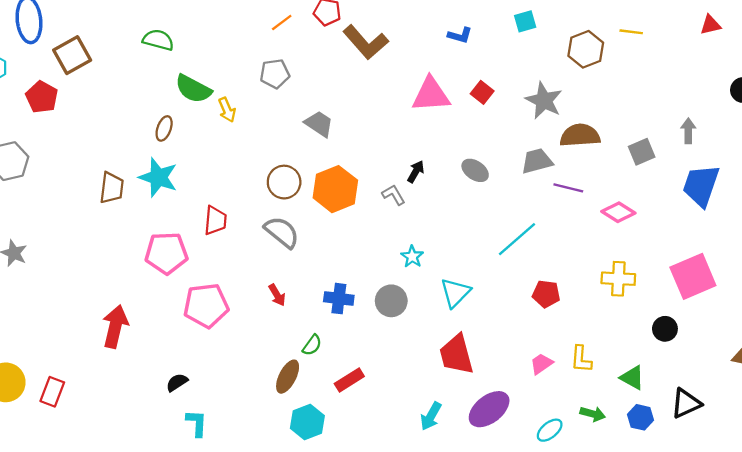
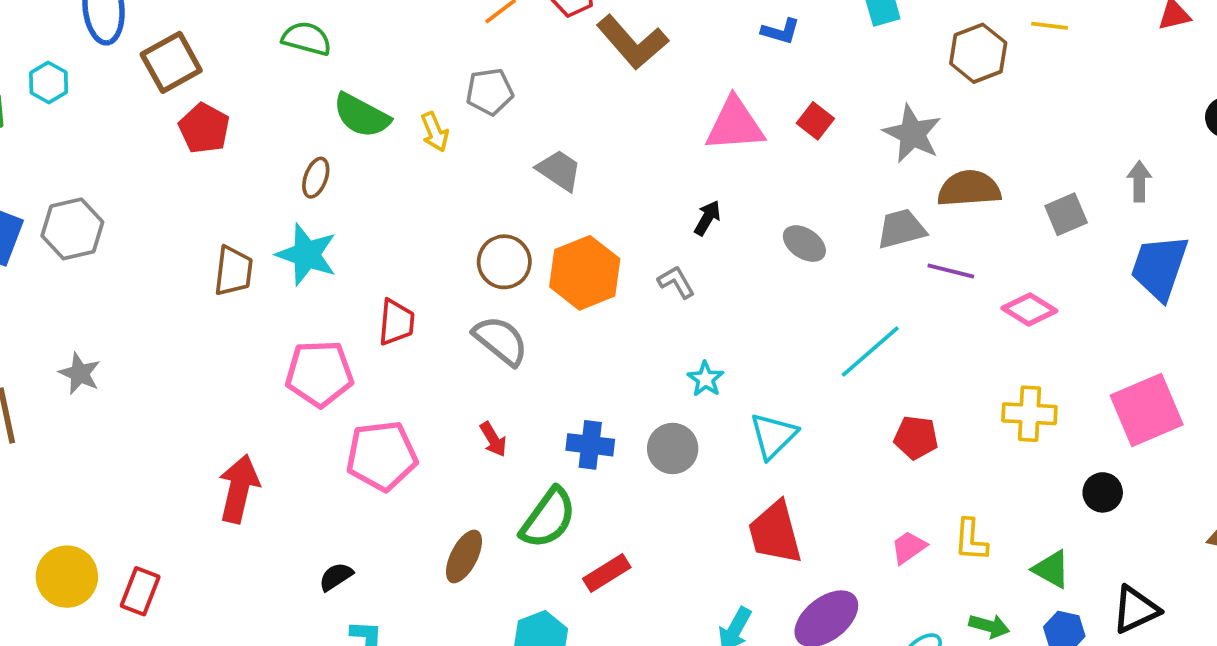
red pentagon: (42, 97) -> (204, 128), moved
yellow arrow: (227, 110) -> (435, 132), moved
black arrow: (416, 172) -> (707, 218), moved
green semicircle: (312, 345) -> (548, 518), size x1.8
brown ellipse: (288, 377) -> (464, 556), moved

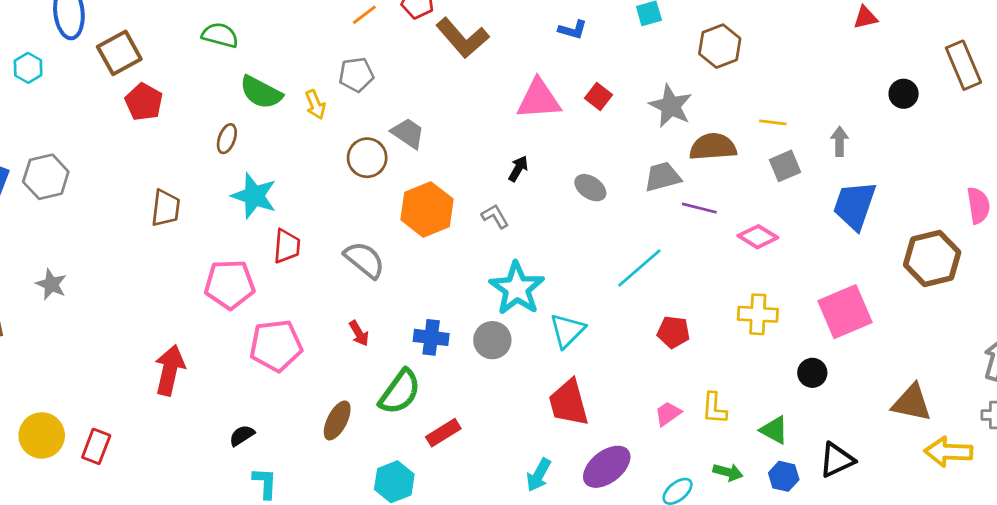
yellow line: (1050, 26) -> (773, 122), moved
cyan star: (307, 255) -> (254, 196), moved
brown circle: (504, 262) -> (367, 158), moved
cyan star: (706, 379) -> (517, 288), size x2.0

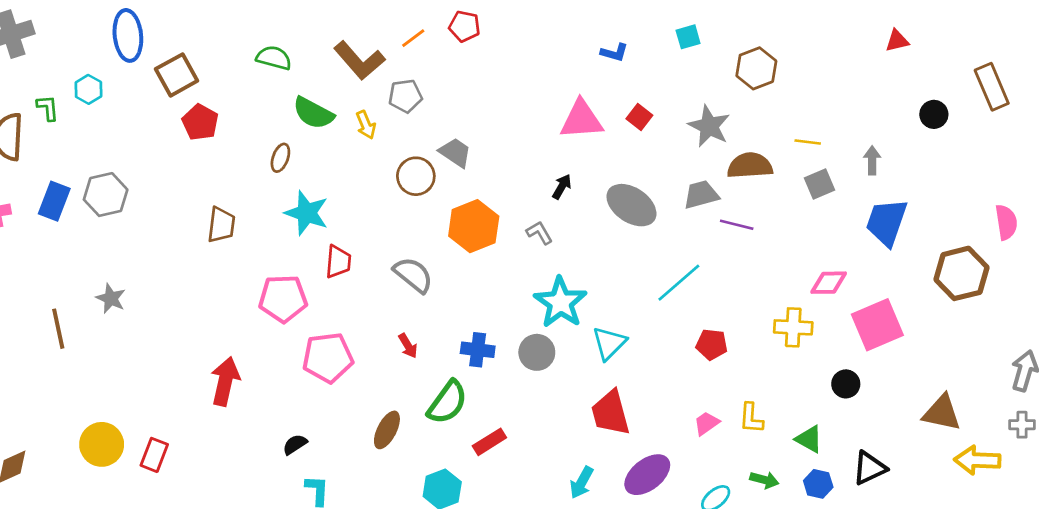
brown L-shape: (462, 38) -> (359, 60), moved
gray ellipse: (590, 188) -> (631, 205), size x1.6
pink diamond: (758, 237) -> (829, 283), moved, turned -33

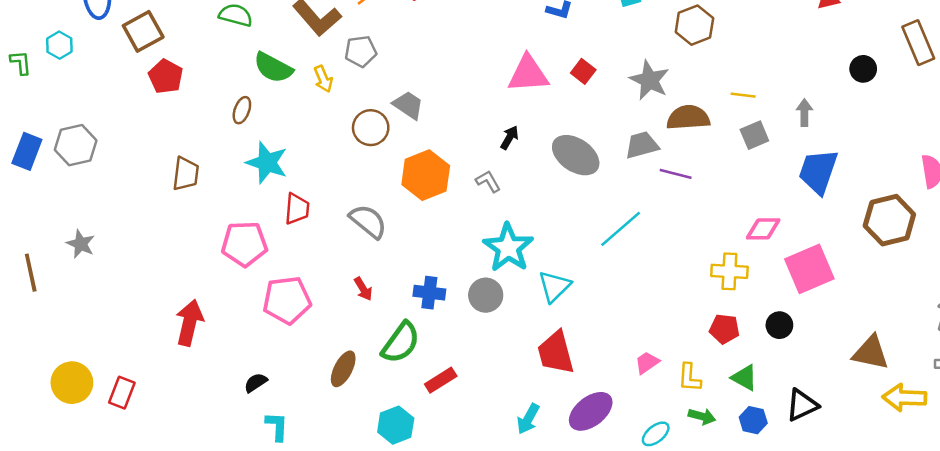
red pentagon: (712, 344) -> (724, 329), moved
yellow L-shape: (751, 418) -> (689, 378), moved

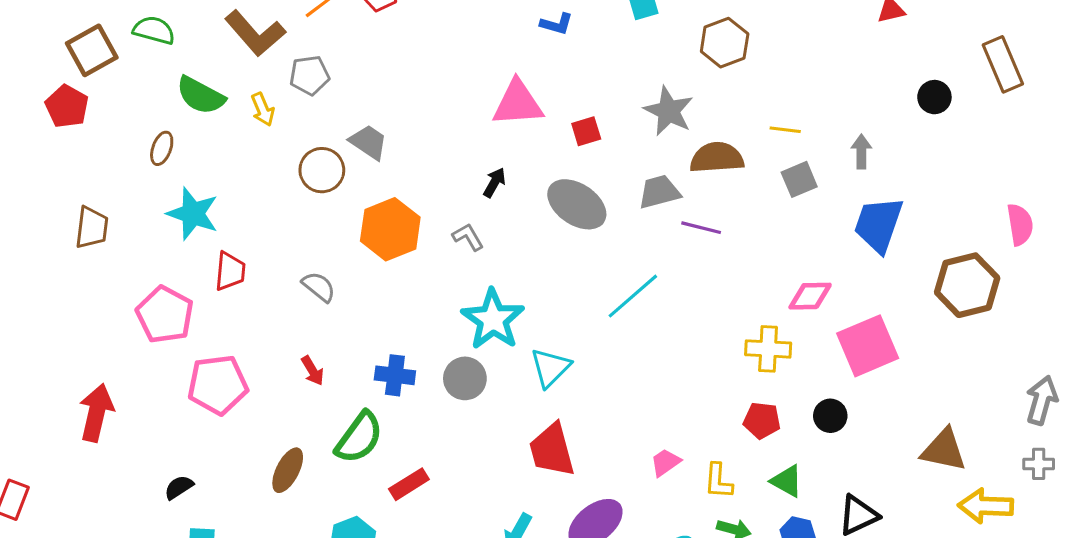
brown square: (143, 31) -> (92, 50), moved
red square: (583, 71) -> (586, 131), moved, turned 35
gray semicircle: (368, 221) -> (319, 287), size x0.7
pink pentagon: (244, 244) -> (165, 315), turned 30

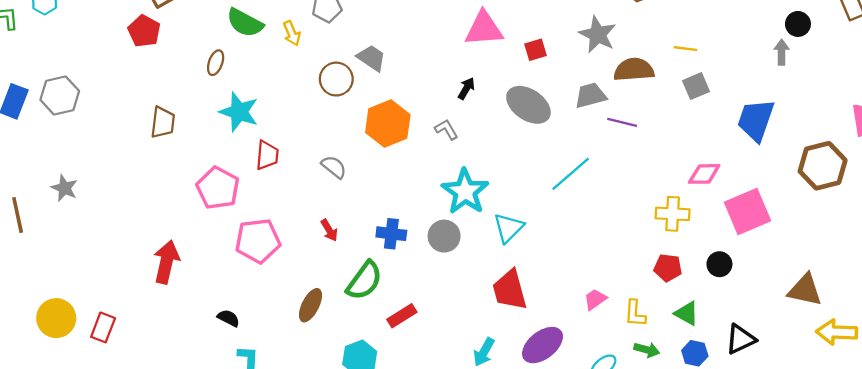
gray arrow: (861, 151) -> (782, 52), moved
black semicircle: (179, 487) -> (228, 318), turned 60

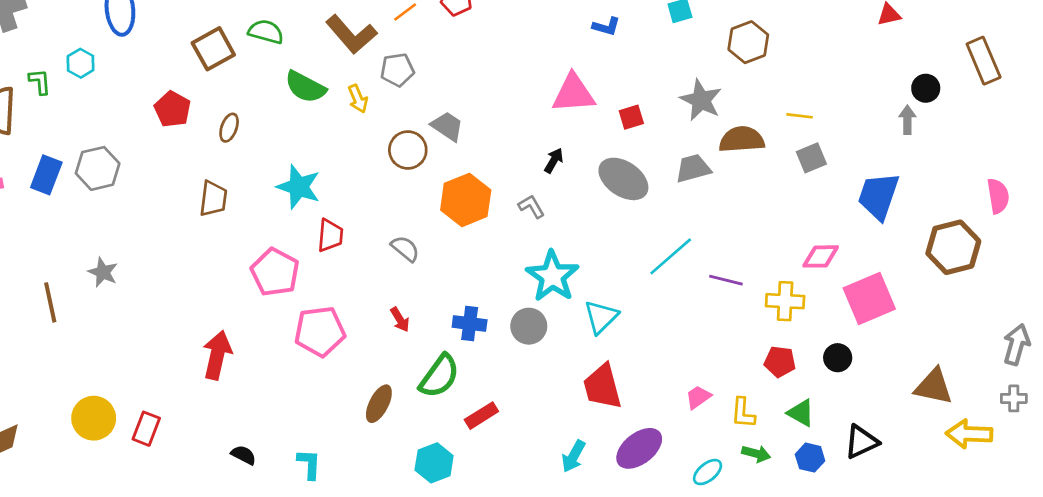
red pentagon: (144, 31) -> (173, 109), moved
brown ellipse: (216, 63) -> (229, 128), moved
purple line: (622, 122) -> (726, 280), moved
black semicircle: (228, 318) -> (244, 455), moved

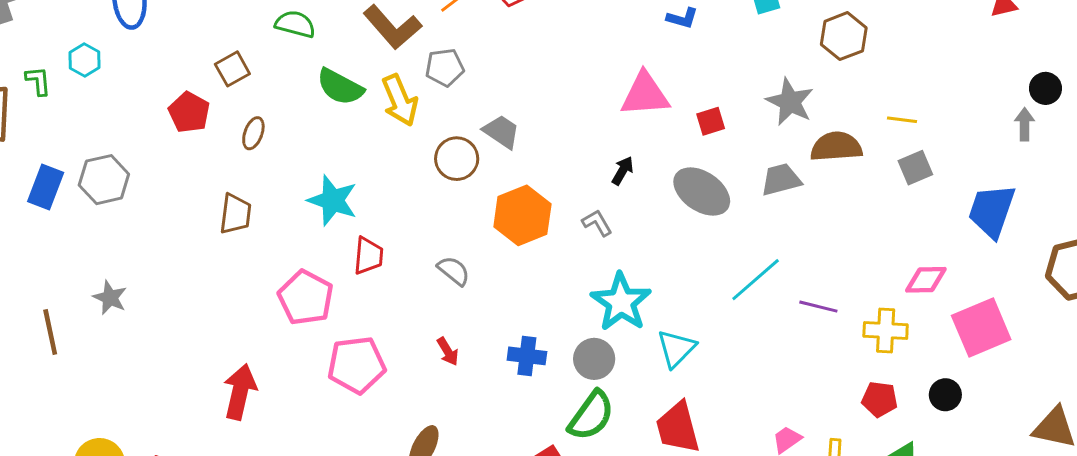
brown square: (213, 49) -> (232, 69), moved, size x0.7
yellow arrow: (358, 99) -> (400, 100), size x1.6
green semicircle: (439, 376) -> (591, 416), moved

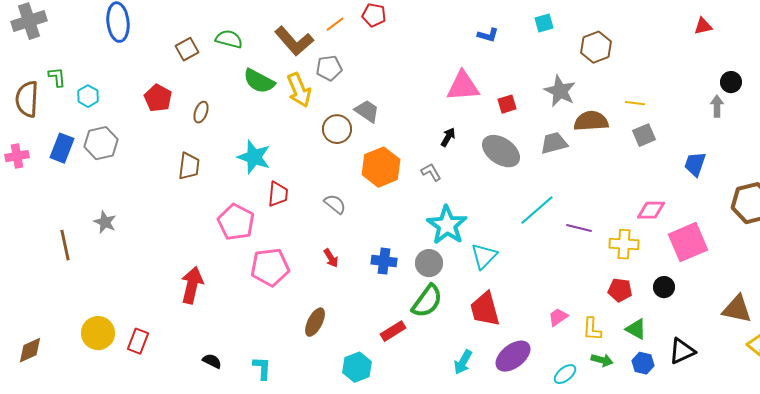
cyan hexagon: (85, 60) -> (88, 96), moved
brown square: (232, 69) -> (187, 49), moved
blue trapezoid: (992, 211) -> (695, 164), size x0.7

